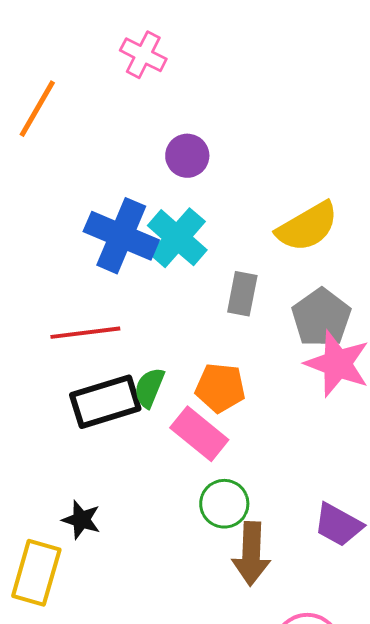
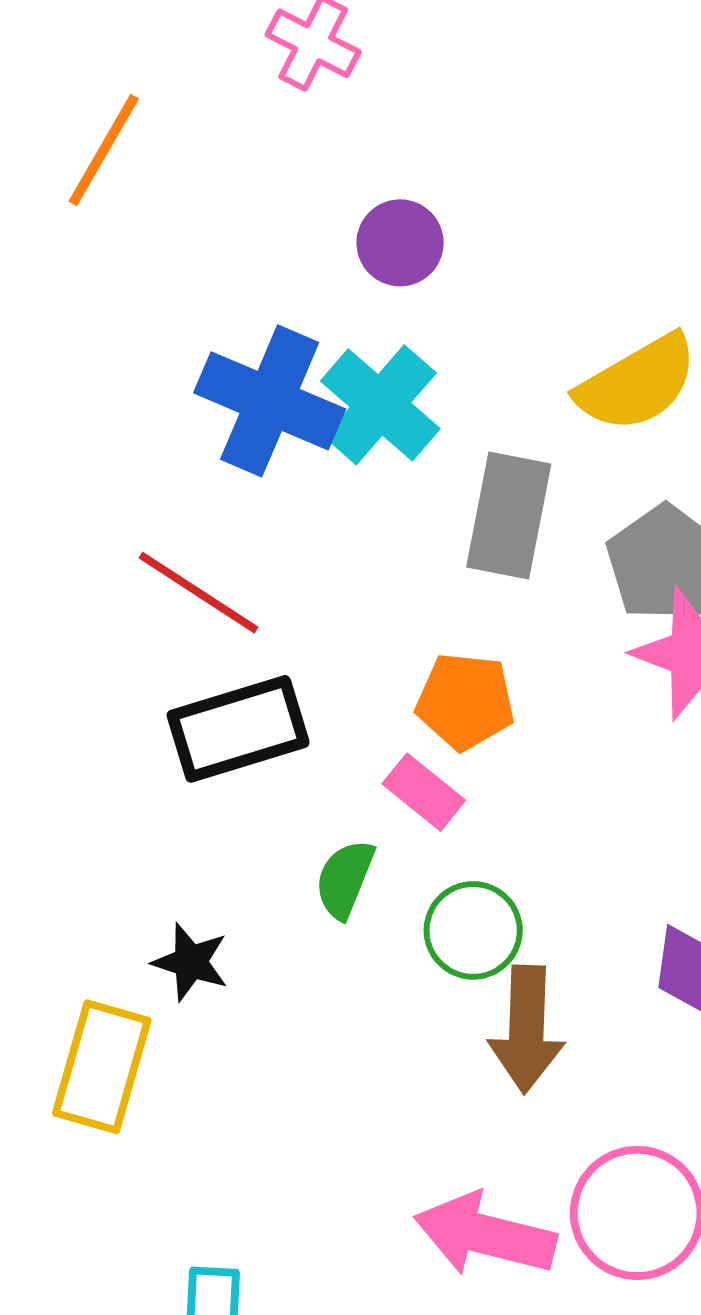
gray rectangle: (242, 294) -> (509, 516), size x1.4
red line: (85, 333) -> (199, 593), turned 40
green semicircle: (149, 388) -> (345, 879), moved
pink rectangle: (199, 434) -> (424, 792), size x0.7

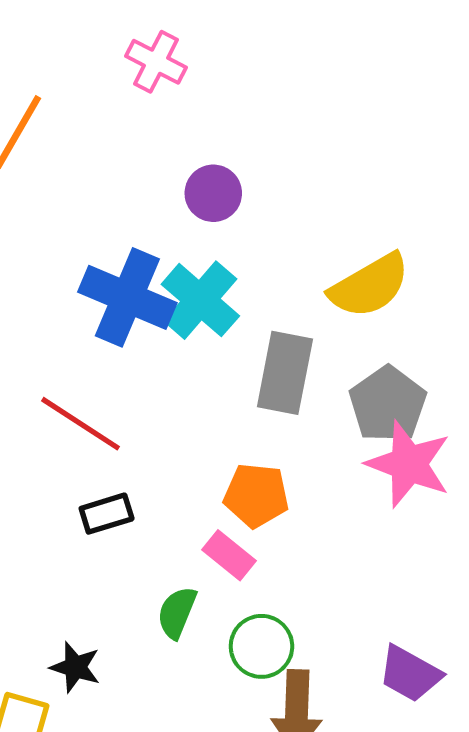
black rectangle: (238, 729) -> (107, 514), size x0.6

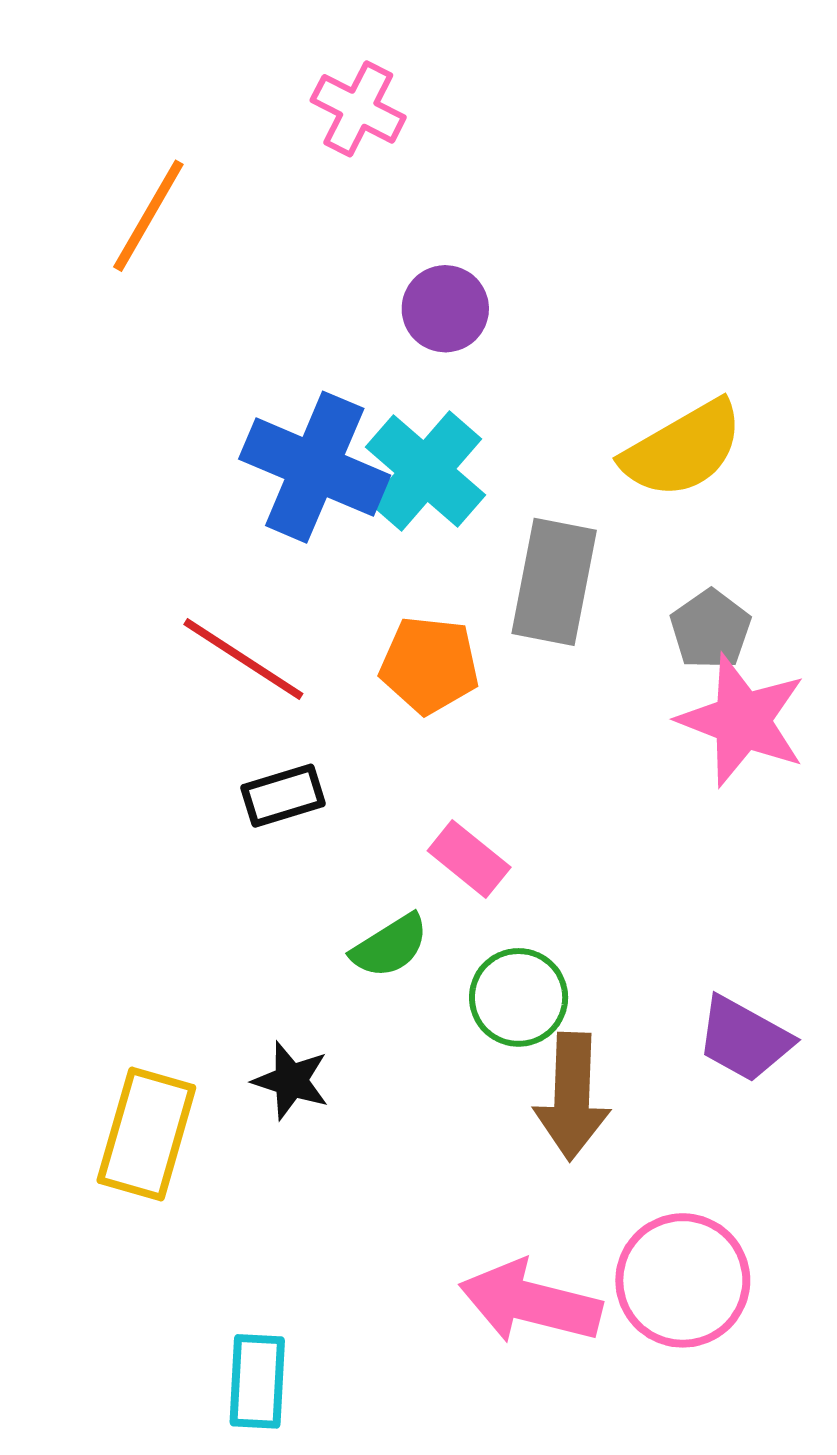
gray pentagon: (388, 404) -> (710, 629), size x0.7
orange pentagon: (256, 495) -> (429, 665), moved
green semicircle: (177, 613) -> (390, 946), turned -144
black star: (75, 667) -> (291, 1081), moved

